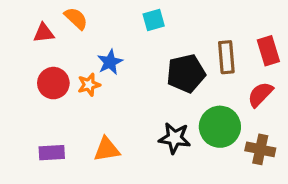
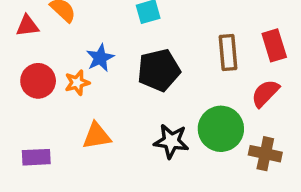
black pentagon: (186, 73) -> (159, 70), moved
orange triangle: (107, 149) -> (97, 136), moved

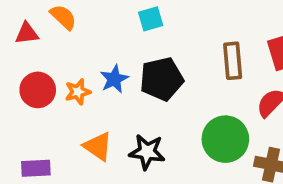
blue star: (100, 58) -> (114, 79), moved
orange triangle: (97, 136) -> (98, 146), turned 44
black star: (171, 141) -> (147, 152), moved

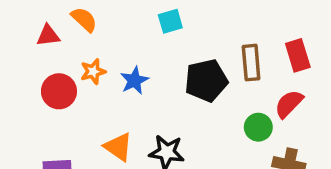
black pentagon: (162, 79) -> (206, 80), moved
orange star: (78, 92) -> (93, 72), moved
green circle: (225, 139) -> (258, 127), moved, size x0.6

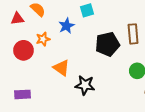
blue star: (134, 80) -> (67, 26), moved
orange triangle: (118, 147) -> (61, 68), moved

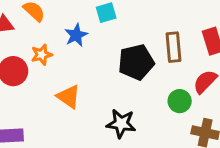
black star: (85, 85) -> (121, 124), moved

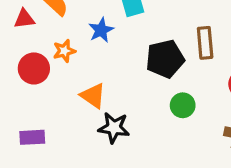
green circle: (180, 101) -> (183, 105), moved
black star: (121, 124) -> (114, 128), moved

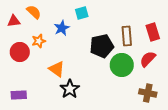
green circle: (183, 105) -> (122, 65), moved, size x1.5
black star: (114, 128) -> (70, 89), turned 30

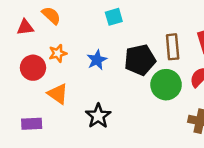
blue star: (62, 28) -> (97, 60), moved
orange triangle: (57, 69) -> (58, 94), moved

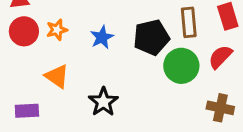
red circle: (33, 68) -> (24, 31), moved

